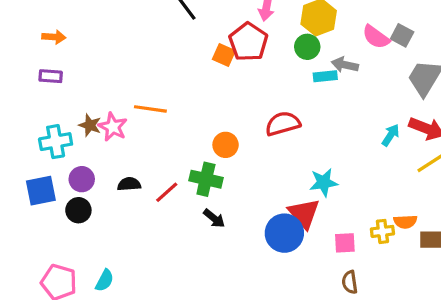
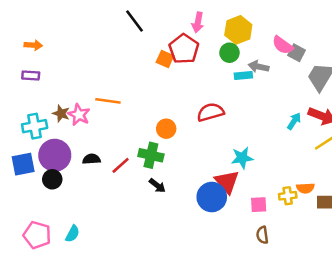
gray square: (402, 35) -> (297, 53), moved
purple circle: (82, 179) -> (55, 155), size x1.6

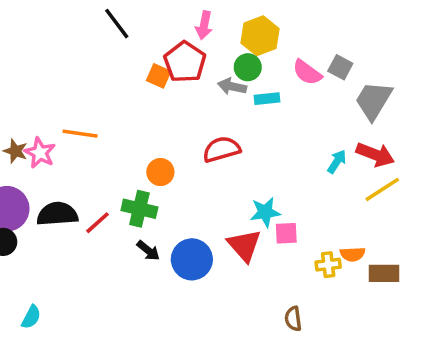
pink semicircle: (283, 45) -> (307, 72), moved
gray arrow: (259, 67) -> (232, 86), moved
black semicircle: (91, 159) -> (57, 214), size x1.6
blue circle: (212, 197) -> (192, 259), moved
pink square: (259, 205) -> (286, 233), moved

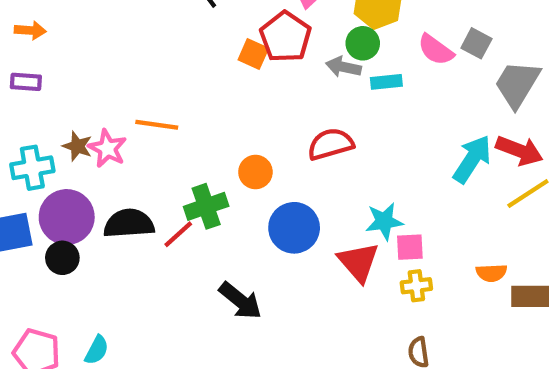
cyan arrow: (337, 162) -> (472, 159), size x1.6
green cross: (139, 209) -> (206, 206), moved, turned -32
black arrow: (148, 251) -> (240, 301), moved, size x1.5
blue circle: (192, 259) -> (294, 228), moved
yellow cross: (328, 265) -> (416, 286), moved

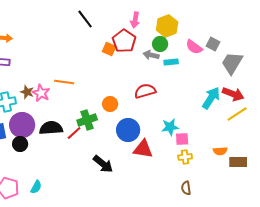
red triangle: (358, 262) -> (143, 149), moved, turned -40

